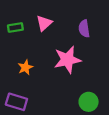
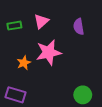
pink star: (67, 60) -> (49, 52), moved

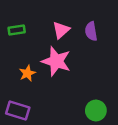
pink triangle: (41, 21) -> (61, 30), moved
pink star: (49, 52) -> (56, 61), turned 30

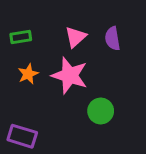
orange star: (27, 73) -> (28, 74), moved
green circle: (96, 110) -> (101, 111), moved

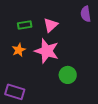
green rectangle: (21, 37) -> (25, 25), moved
purple semicircle: (113, 38) -> (86, 14), moved

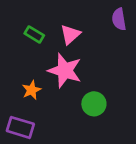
green rectangle: (25, 25) -> (34, 34), turned 40
orange star: (19, 50) -> (31, 90), moved

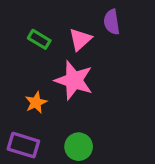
purple semicircle: (119, 19) -> (112, 22), moved
green circle: (94, 104) -> (79, 147), moved

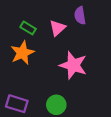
pink star: (74, 80) -> (73, 65), moved
orange star: (36, 102) -> (22, 53), moved, size x1.5

